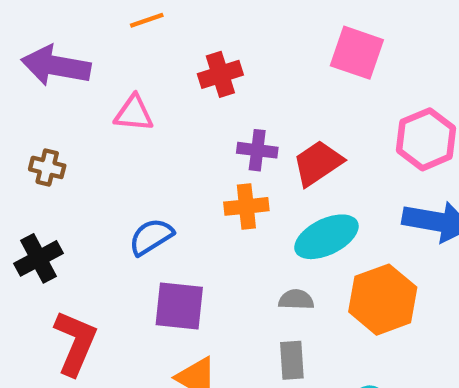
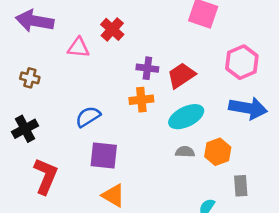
red cross: (220, 74) -> (112, 29), moved, turned -30
gray semicircle: (296, 300) -> (185, 152), moved
orange hexagon: (383, 300) -> (218, 152), size x0.7
gray rectangle: (292, 360) -> (241, 186), moved

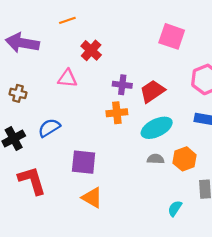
pink triangle: (78, 48) -> (67, 78), moved
blue semicircle: (88, 117) -> (49, 128), moved
red L-shape: (46, 176) -> (32, 180), turned -40

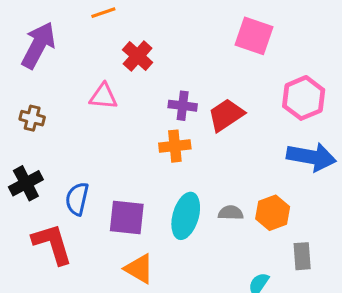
purple arrow: (22, 43) -> (38, 45), turned 108
blue semicircle: (49, 128) -> (77, 199), moved, turned -45
cyan ellipse: (157, 128) -> (186, 216), moved, turned -48

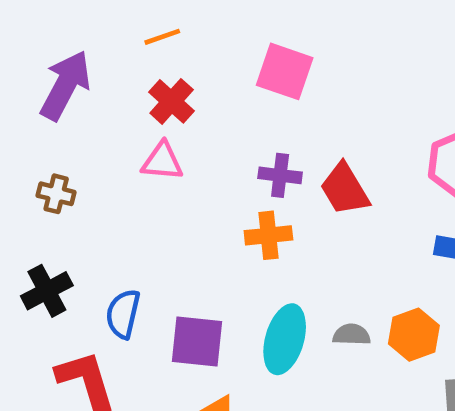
pink square: (254, 36) -> (285, 71), moved
red cross: (138, 56) -> (172, 101), moved
red trapezoid: (226, 115) -> (345, 189), turned -87

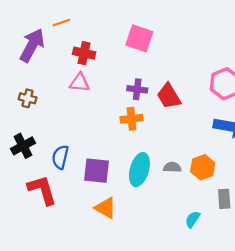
orange line: (162, 37) -> (61, 23), moved
red cross: (172, 101) -> (84, 53), turned -30

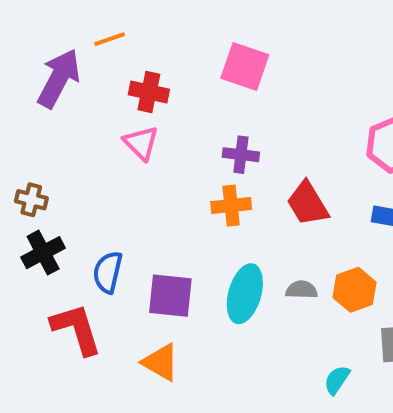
pink triangle: (80, 83) -> (141, 143), turned 40
red trapezoid: (169, 96) -> (307, 204), moved
brown cross: (28, 98) -> (31, 200), moved
orange triangle: (106, 208) -> (161, 362), moved

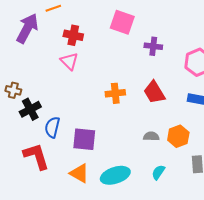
purple cross: (241, 155) -> (153, 46), moved
black cross: (43, 253) -> (30, 109), moved
cyan ellipse: (245, 294) -> (115, 175), moved, turned 56
cyan semicircle: (337, 380) -> (158, 172), moved

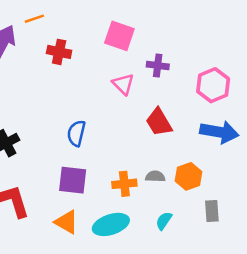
pink triangle: (69, 61) -> (123, 84), moved
orange cross: (115, 93) -> (124, 184), moved
blue semicircle: (52, 127) -> (76, 133), moved

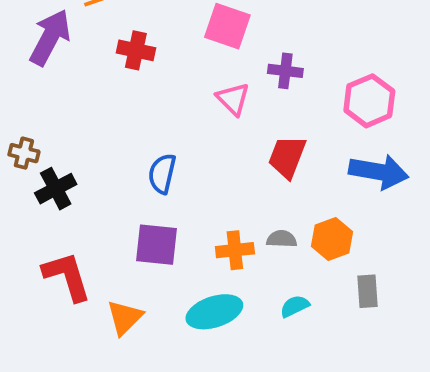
red trapezoid: (159, 122) -> (287, 157), turned 52
cyan semicircle: (164, 221) -> (295, 306), turned 30
orange triangle: (66, 222) -> (125, 317), moved, turned 45

